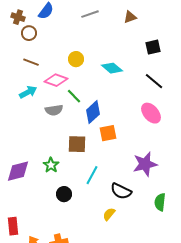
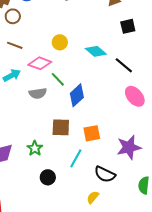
black square: (153, 47) -> (128, 26), moved
black line: (154, 81) -> (124, 65), moved
orange square: (108, 133) -> (92, 133), moved

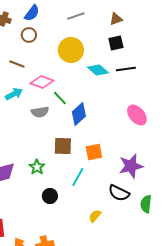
brown circle: (13, 16) -> (29, 35), moved
black square: (128, 26) -> (116, 43), moved
yellow circle: (60, 42) -> (71, 50), moved, size x1.6
black line: (124, 65) -> (126, 69), moved, turned -48
black semicircle: (105, 174) -> (119, 193), moved

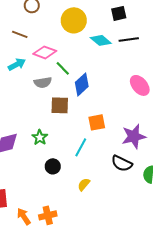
brown square: (63, 146) -> (60, 105), moved
yellow semicircle: (95, 216) -> (84, 184), moved

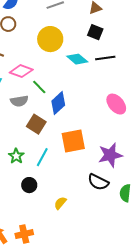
black square: (119, 13) -> (95, 32), turned 35
brown square: (60, 105) -> (36, 124), turned 30
orange square: (97, 122) -> (73, 141), size x1.4
cyan line: (81, 147) -> (42, 157), moved

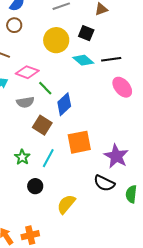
black square: (95, 32) -> (86, 33), moved
pink ellipse: (116, 104) -> (122, 87), moved
purple star: (110, 155) -> (116, 156), turned -30
yellow semicircle: (60, 203) -> (66, 204), size x1.5

